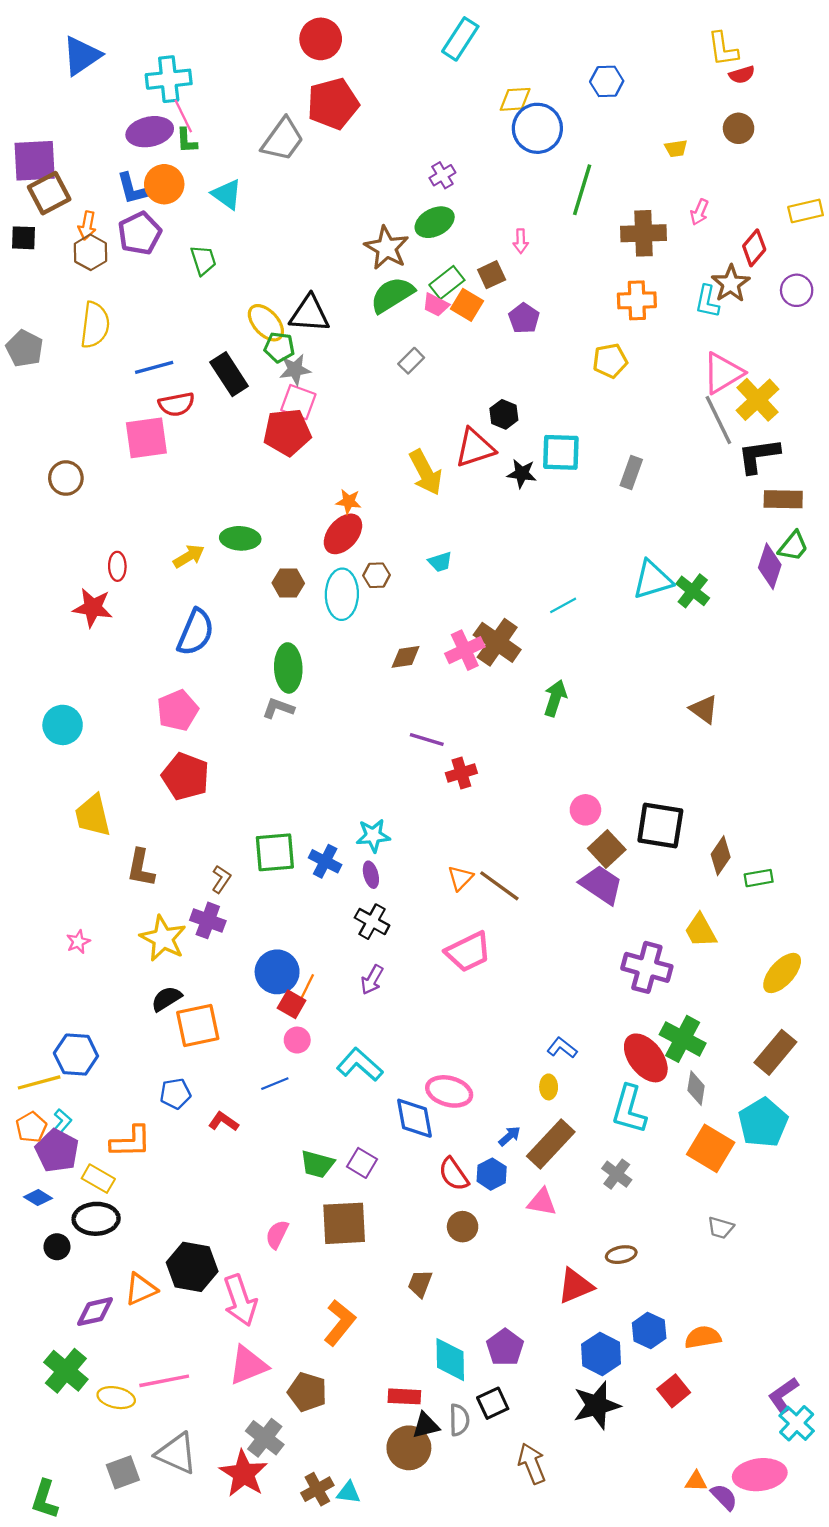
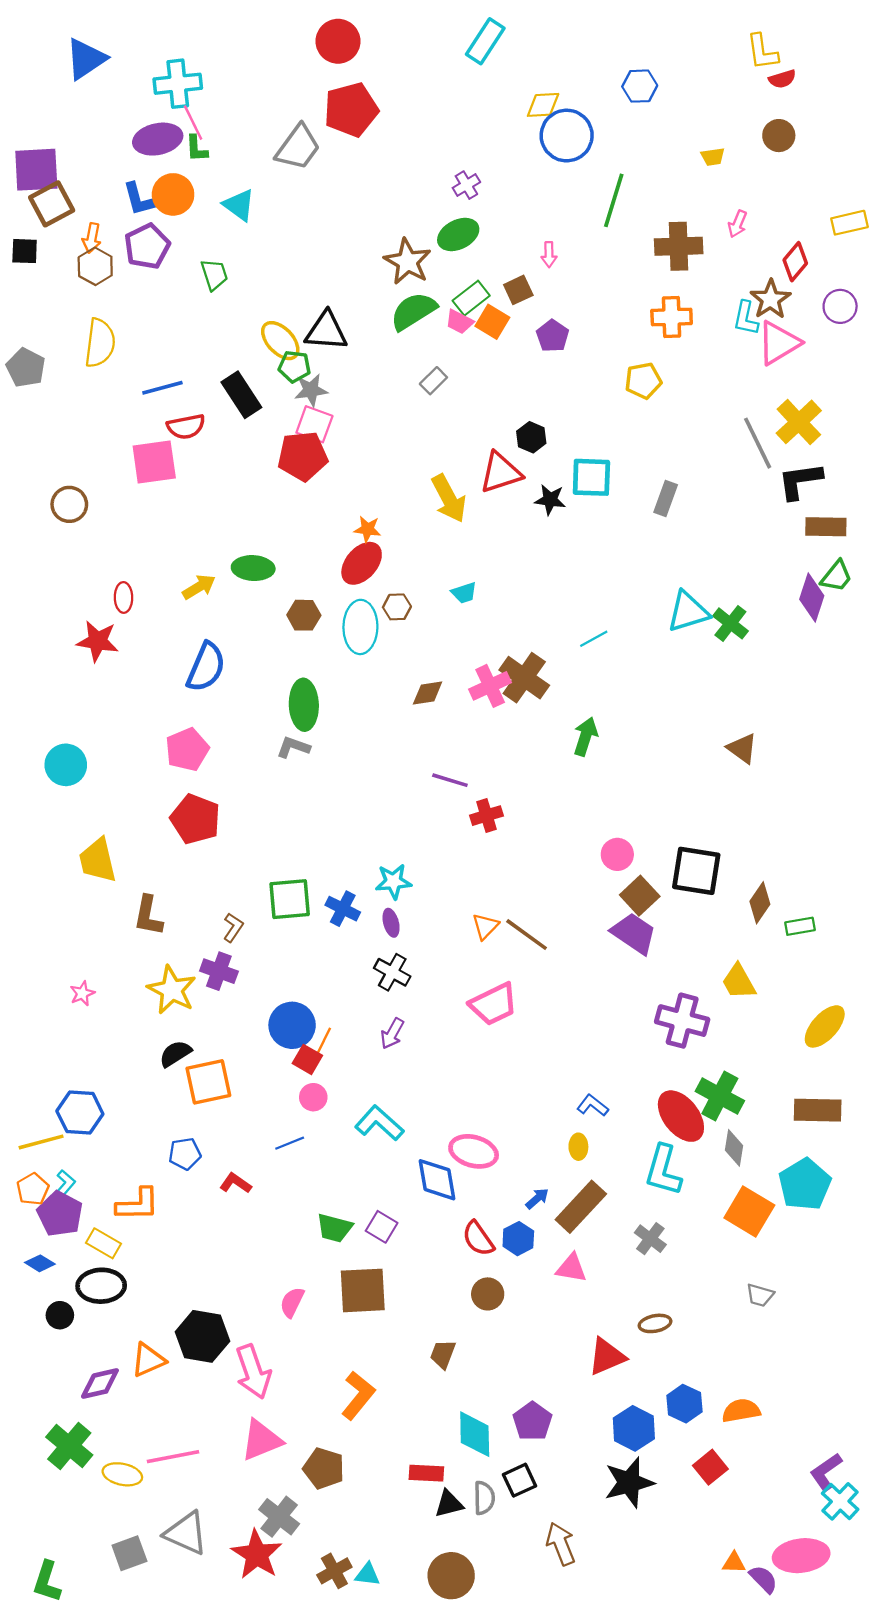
pink triangle: (723, 373) -> (779, 343), moved
brown rectangle: (775, 1052) -> (818, 1110), turned 51
brown circle: (409, 1448) -> (451, 1576), moved

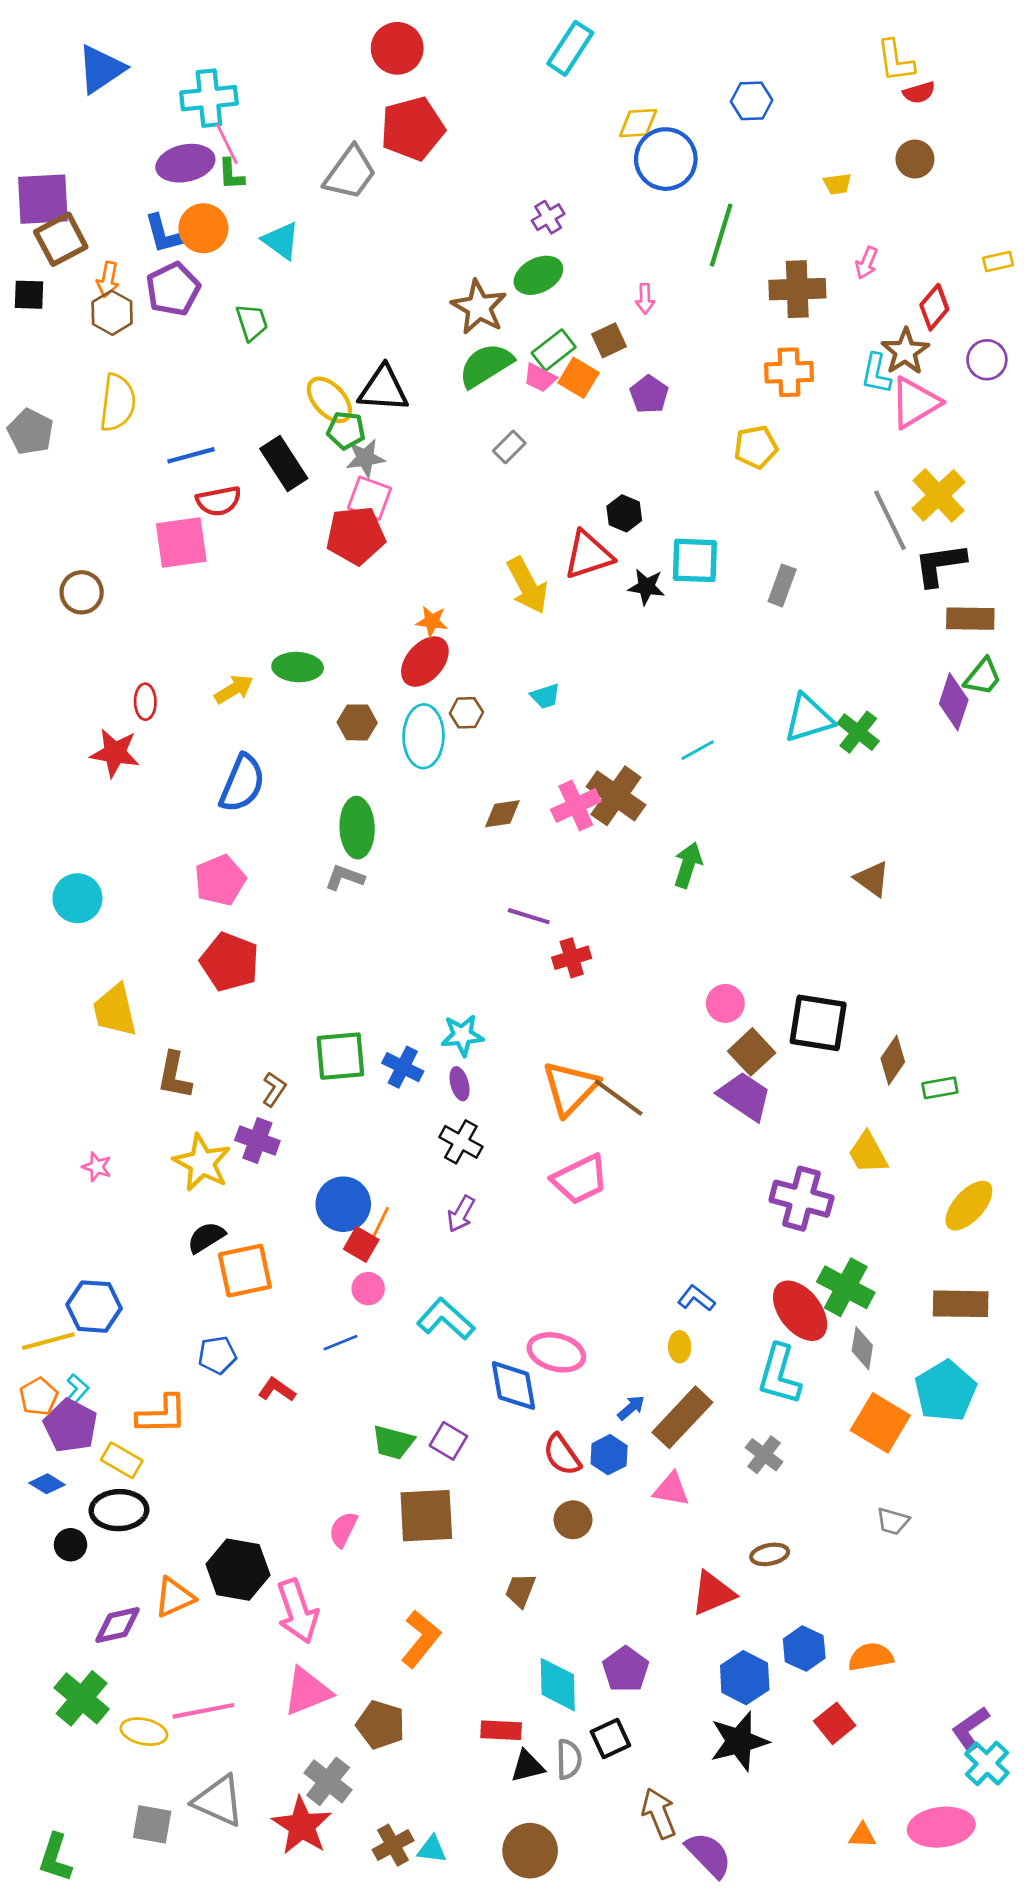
yellow rectangle: (849, 223) -> (998, 261), size x0.7
orange triangle: (485, 926) -> (570, 1088), size x1.8
pink star: (82, 993) -> (97, 1167), turned -30
gray square: (129, 1553) -> (152, 1824), turned 30
purple semicircle: (763, 1579) -> (709, 1855), moved, size x1.4

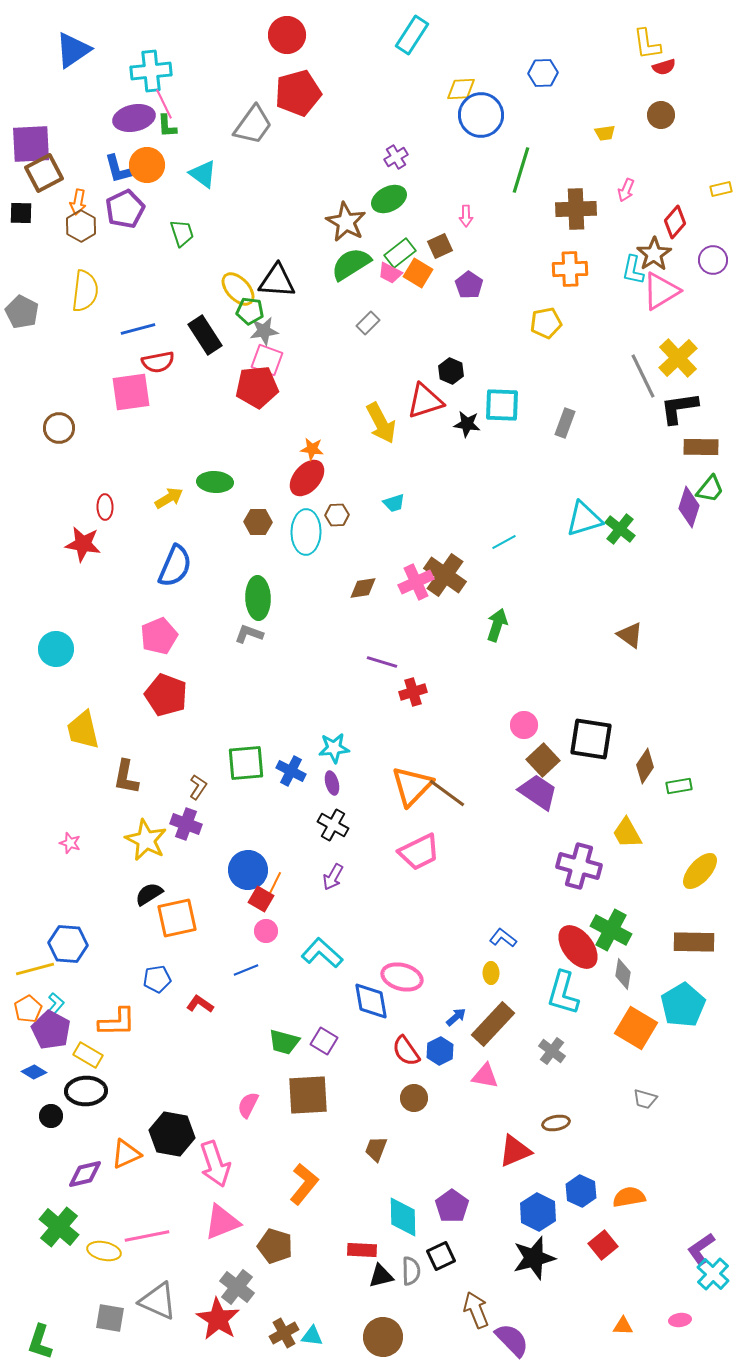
pink ellipse: (941, 1827) -> (680, 1320), size x0.5

